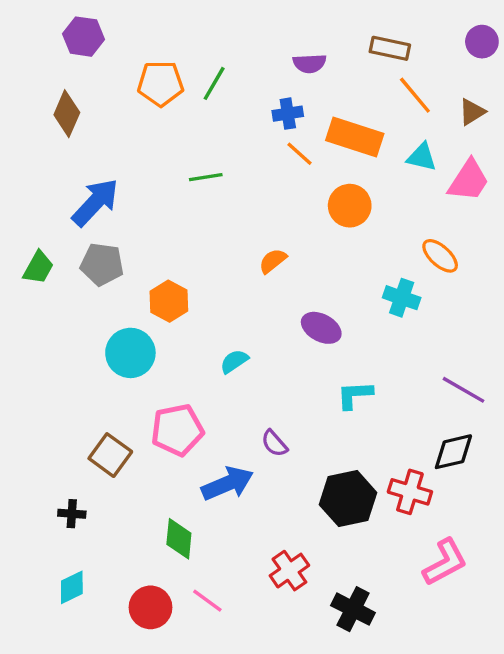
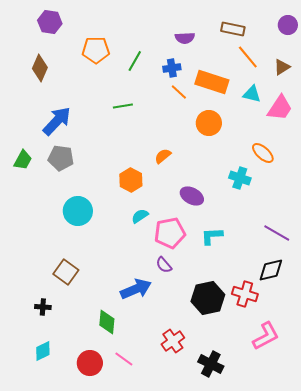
green line: (214, 83) -> (135, 61), moved
orange hexagon: (169, 301) -> (131, 180), moved
pink pentagon: (177, 430) -> (170, 233), moved

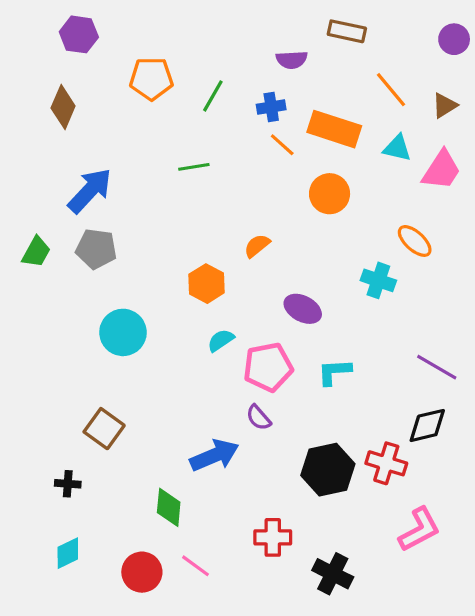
brown rectangle: (233, 29) -> (347, 31), moved
red cross: (173, 341) -> (273, 537), turned 35

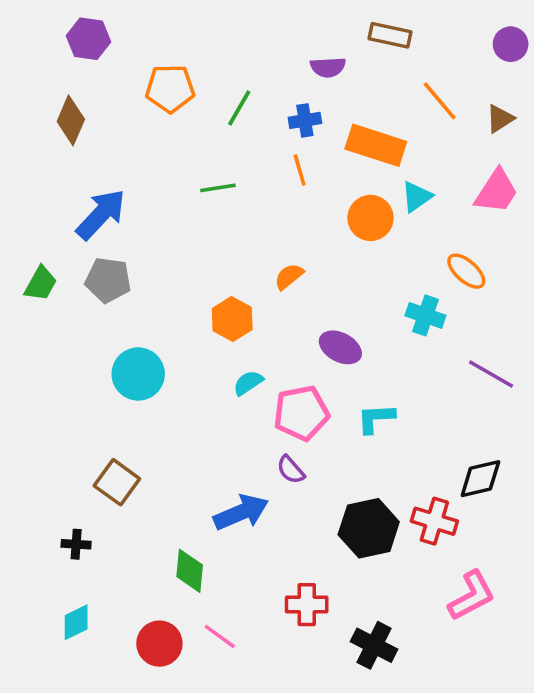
orange line: (282, 145) -> (300, 170), moved, turned 32
cyan triangle: (397, 148) -> (417, 197), moved, turned -48
purple line: (437, 367) -> (491, 374), moved

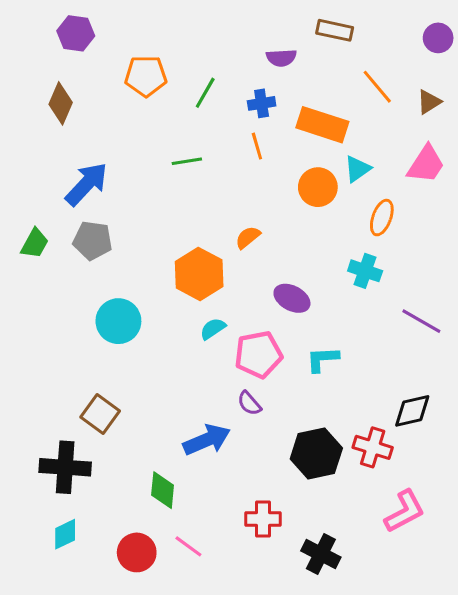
orange ellipse: (466, 271) -> (382, 218), moved, turned 68
orange hexagon: (232, 319) -> (199, 274), size x1.4
black cross: (76, 544) -> (65, 467), size x2.0

